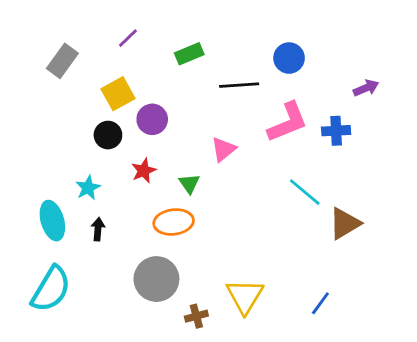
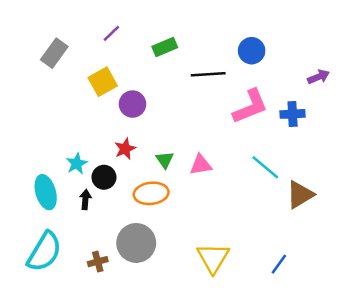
black circle: (108, 135) -> (104, 177), moved
pink triangle: (223, 149) -> (201, 165), moved, turned 30
brown cross: (196, 316) -> (98, 262), moved

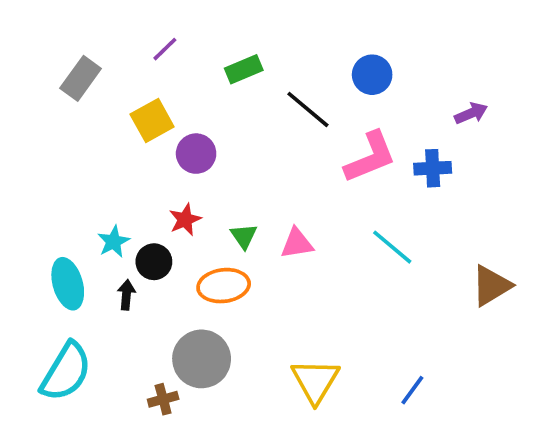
black line: (208, 74) -> (308, 110), turned 44
brown triangle: (300, 195) -> (491, 286), moved
brown cross: (98, 262) -> (163, 399), moved

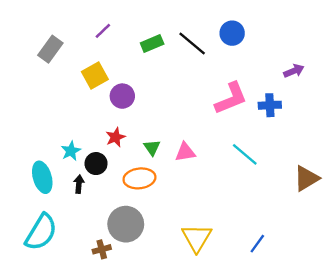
blue circle: (372, 75) -> (232, 33), moved
black line: (308, 110) -> (192, 43), moved

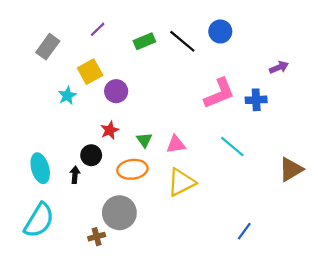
cyan star: (71, 151) -> (67, 96), moved
yellow triangle: (197, 238) -> (181, 182), moved, turned 32

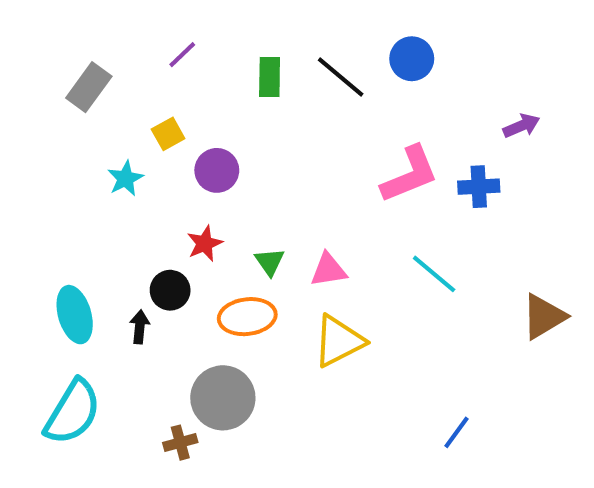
green rectangle: (144, 41) -> (270, 77), turned -66
yellow square: (90, 72) -> (168, 134), size x0.7

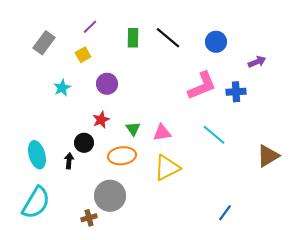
blue circle: (412, 59) -> (216, 42), moved
yellow square: (168, 134) -> (83, 55), moved

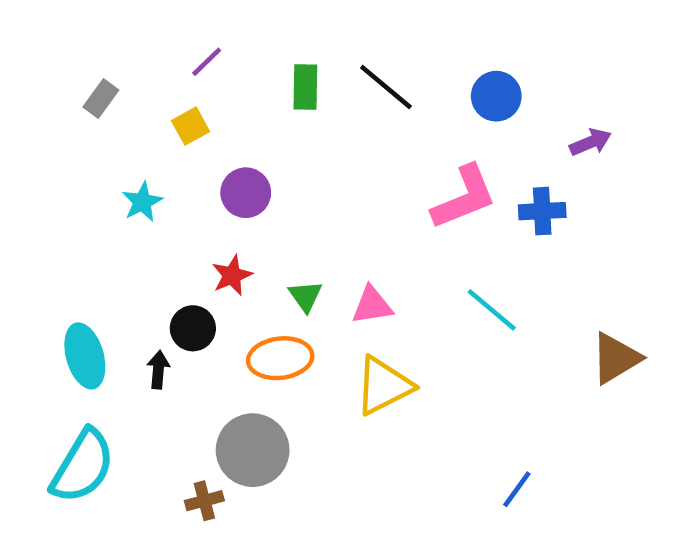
gray rectangle: (44, 43) -> (101, 98), size x0.7

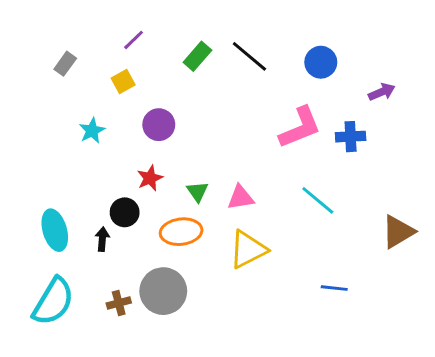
green rectangle: (305, 87) -> (197, 56), turned 40
blue line: (517, 489) -> (334, 288), moved, turned 60
brown cross: (204, 501) -> (119, 303), moved

